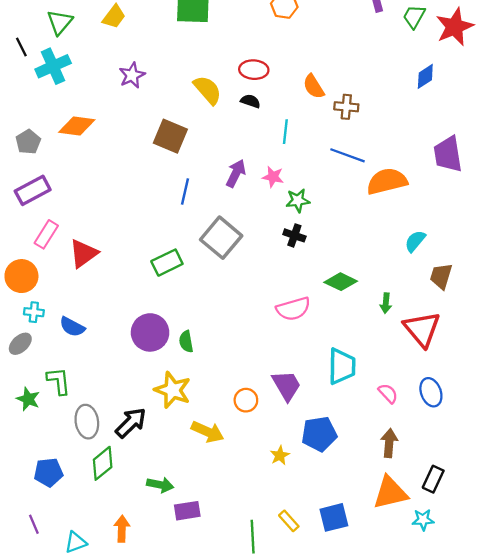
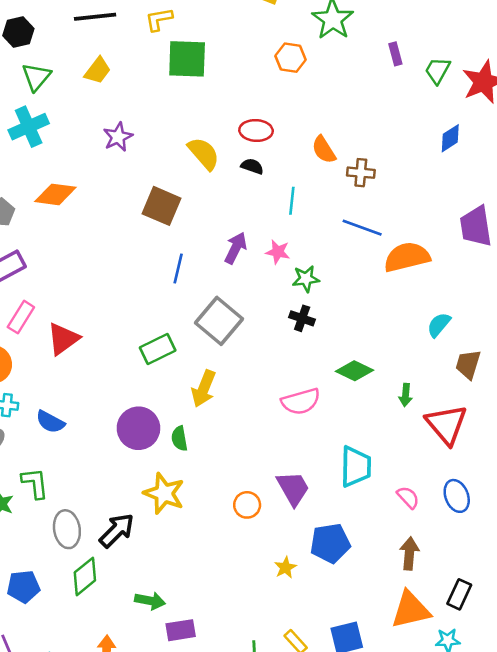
yellow arrow: (208, 432) -> (204, 389), moved, turned 88

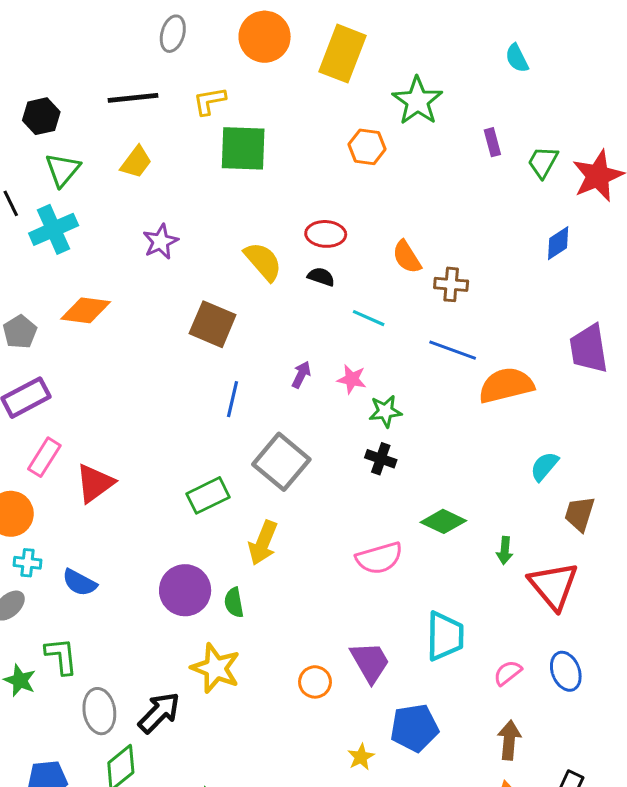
cyan line: (292, 201) -> (369, 318), turned -72
purple arrow: (236, 248) -> (301, 375), size x0.7
pink semicircle: (408, 497) -> (508, 673), turned -85

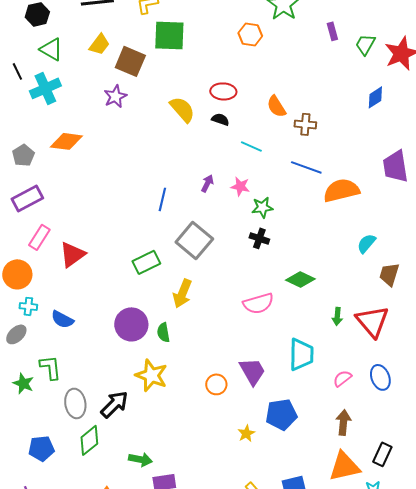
green triangle: (63, 170) -> (51, 49), turned -40
brown square: (213, 324) -> (130, 61), moved
green arrow: (505, 550) -> (337, 316), moved

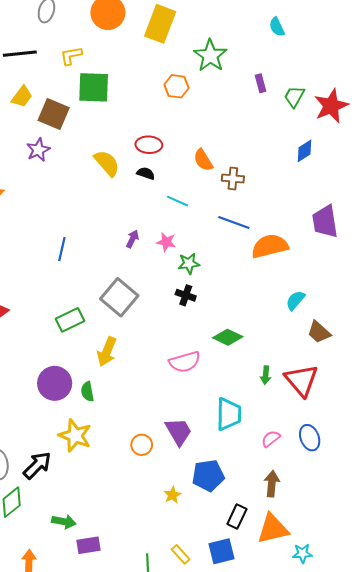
blue line: (162, 199) -> (62, 249), moved
brown trapezoid: (389, 274) -> (319, 332), turned -65
black rectangle: (382, 454) -> (237, 516), moved

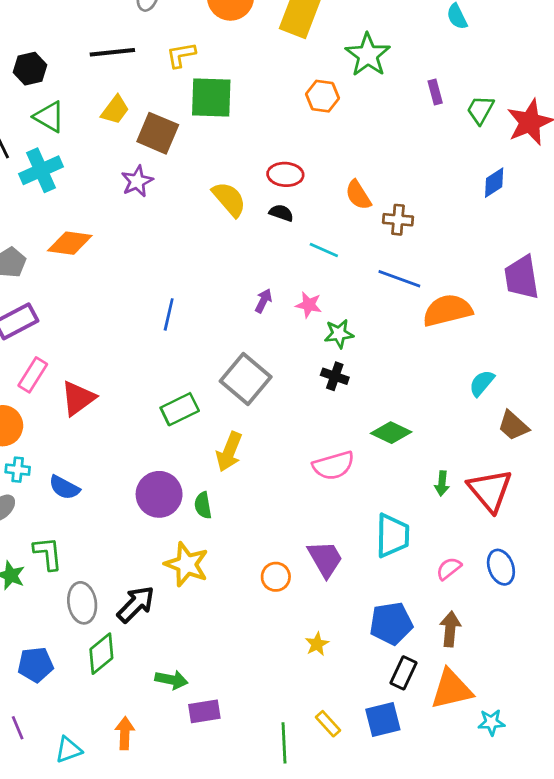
blue pentagon: (208, 476) -> (391, 623), moved

